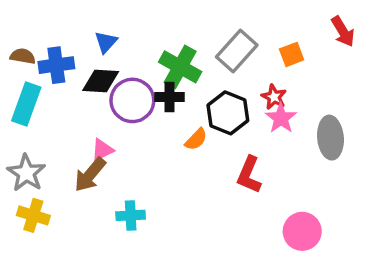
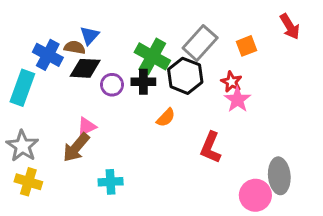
brown semicircle: (23, 56) -> (75, 47), moved
blue cross: (56, 65) -> (48, 55), turned 36
purple circle: (132, 100) -> (112, 85), size x0.6
black hexagon: (228, 113) -> (185, 76), moved
gray ellipse: (330, 138) -> (279, 176), moved

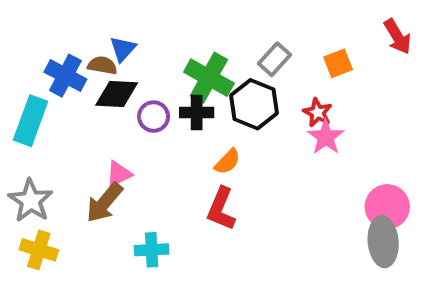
gray rectangle: (200, 43) -> (275, 59), size x0.7
red L-shape: (211, 147) -> (221, 209), moved
pink circle: (255, 195) -> (387, 207), moved

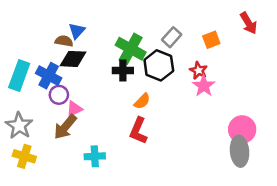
blue cross: (65, 76) -> (49, 76), moved
purple circle: (154, 117) -> (59, 95), moved

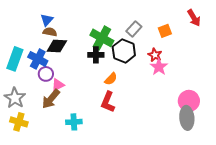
blue triangle: (77, 31) -> (47, 20), moved

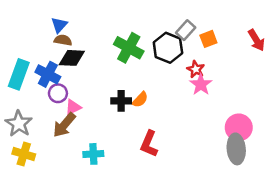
red arrow: (194, 18) -> (256, 40), moved
gray rectangle: (134, 29) -> (186, 30), moved
black hexagon: (124, 51) -> (168, 48), moved
black cross: (96, 55) -> (121, 101), moved
red L-shape: (108, 102) -> (149, 144), moved

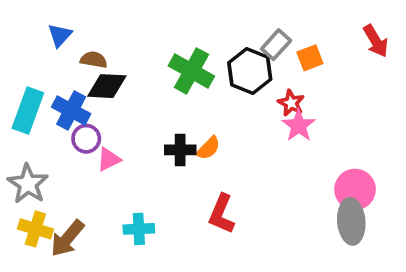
blue triangle: (59, 25) -> (60, 35), moved
red arrow: (256, 40) -> (376, 41), moved
brown arrow: (64, 125) -> (67, 238), moved

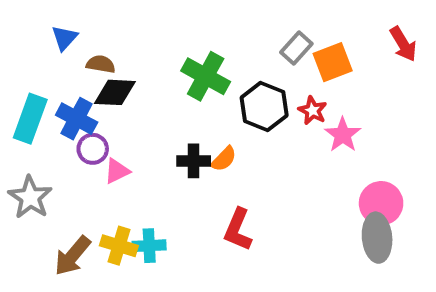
orange square: (310, 58) -> (333, 62), size x1.4
black hexagon: (250, 71) -> (264, 107), moved
pink star: (299, 126) -> (343, 135), moved
yellow cross: (35, 229) -> (119, 246), moved

